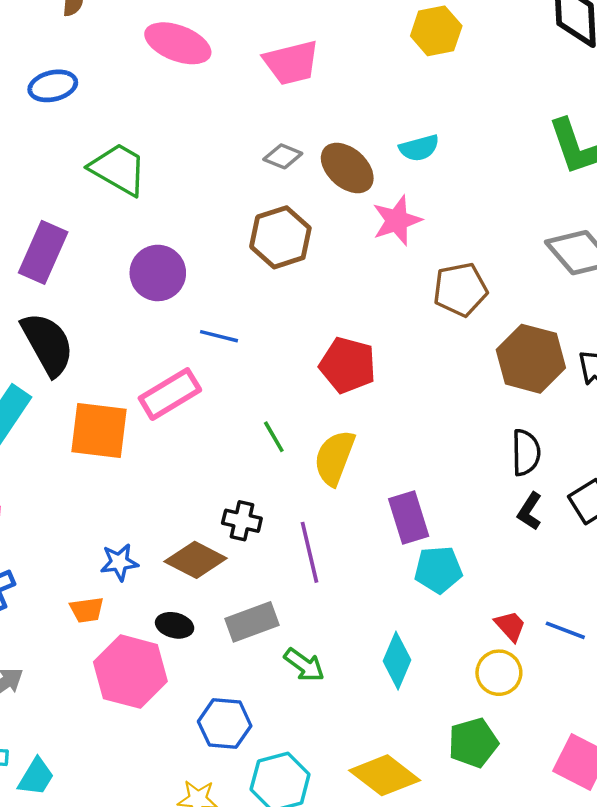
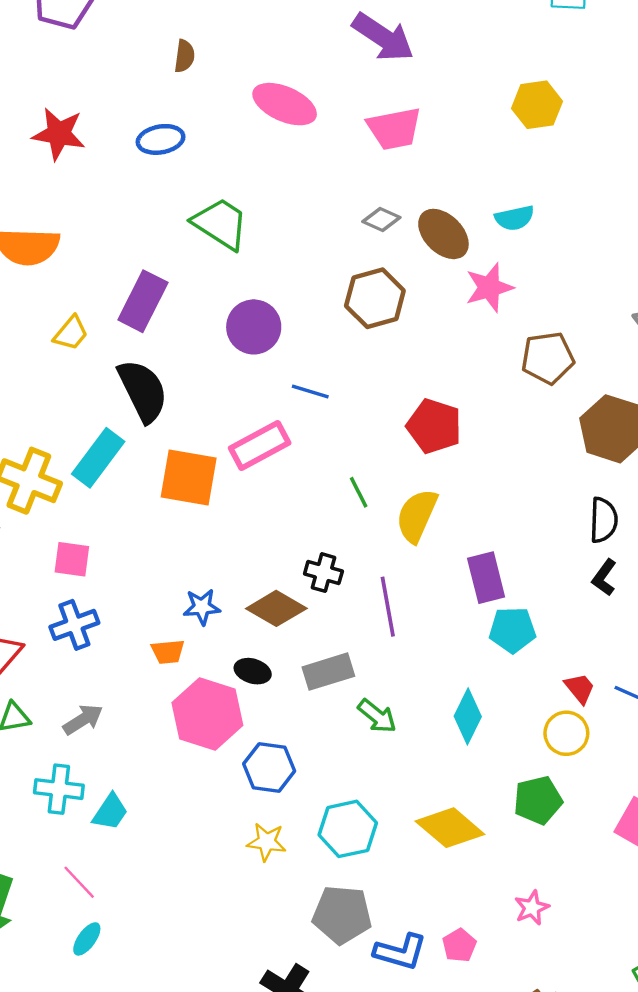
blue hexagon: (225, 724) -> (269, 767), moved

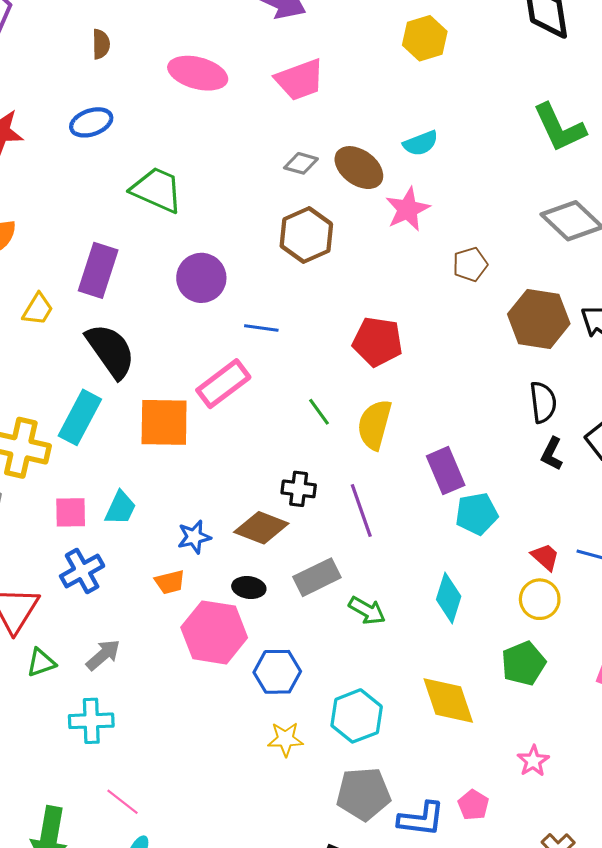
brown pentagon: (548, 358) -> (470, 264), size x0.7
cyan trapezoid: (110, 812) -> (120, 508), moved
yellow diamond: (450, 828) -> (448, 700), turned 40

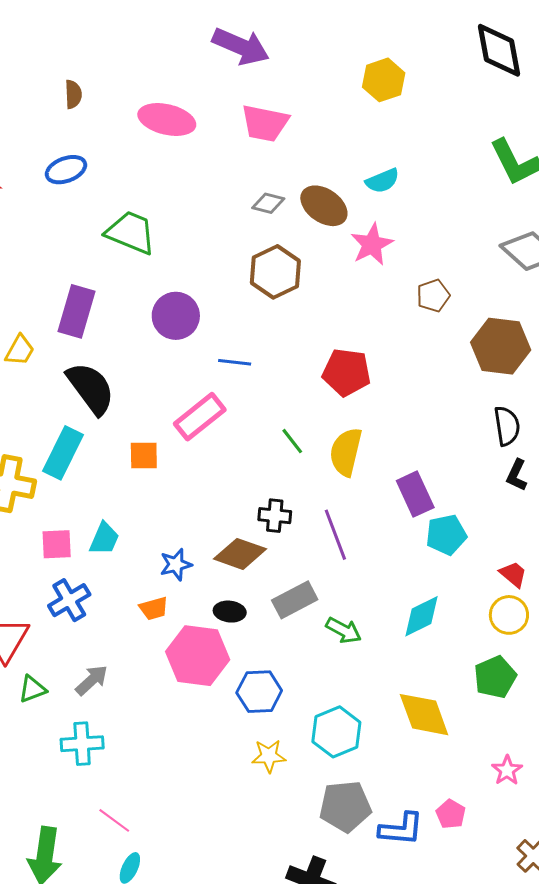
pink trapezoid: (300, 80) -> (265, 123), turned 33
orange square: (164, 422) -> (144, 455), size x0.6
cyan diamond: (449, 598) -> (422, 616), turned 48

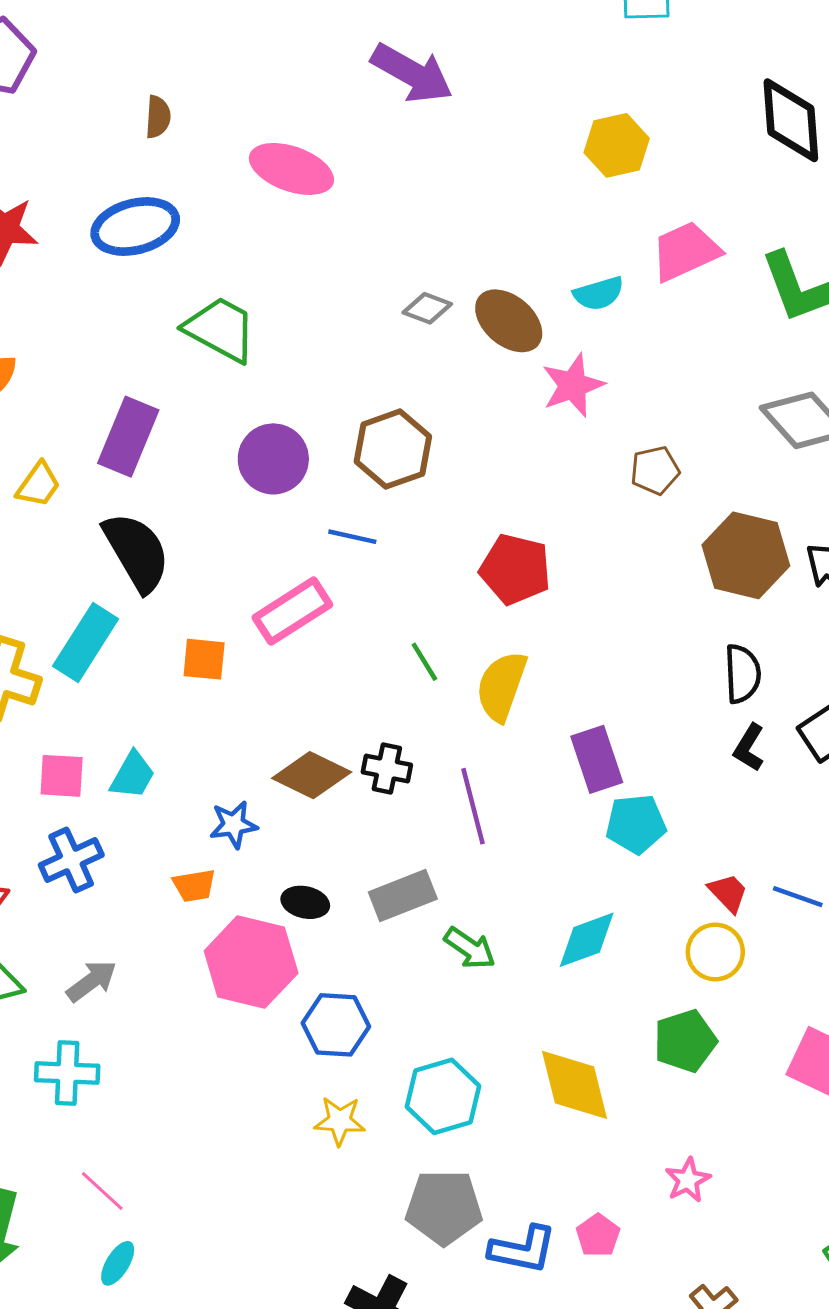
pink trapezoid: (265, 123) -> (686, 251), moved, turned 138
blue ellipse: (66, 170) -> (135, 227), size x1.4
brown hexagon: (275, 272) -> (393, 449), moved
brown diamond: (240, 554) -> (312, 775), moved

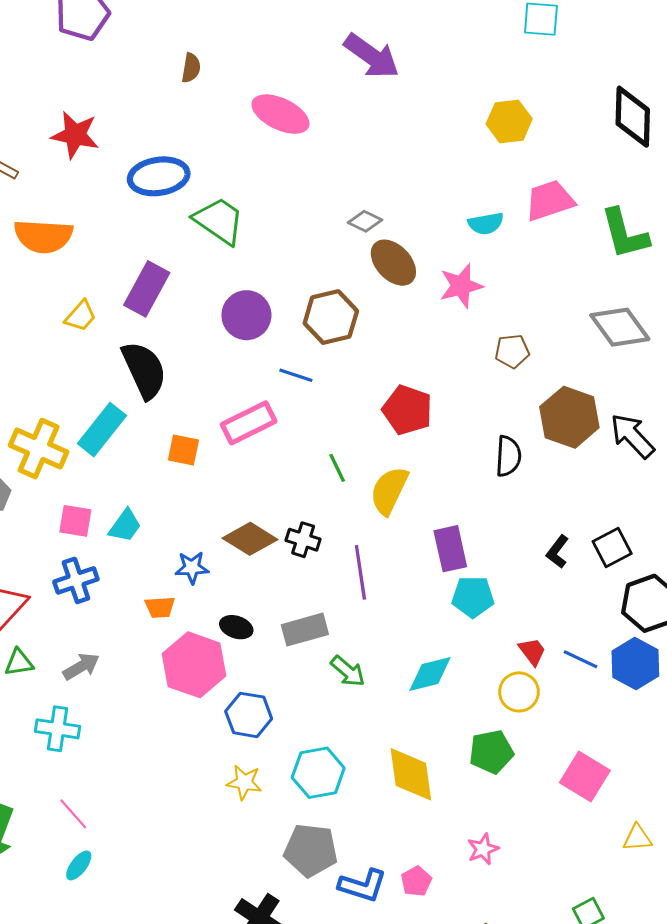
blue ellipse: (135, 227) -> (159, 176), moved
brown ellipse: (509, 321) -> (393, 263), moved
black semicircle: (742, 674) -> (508, 456), moved

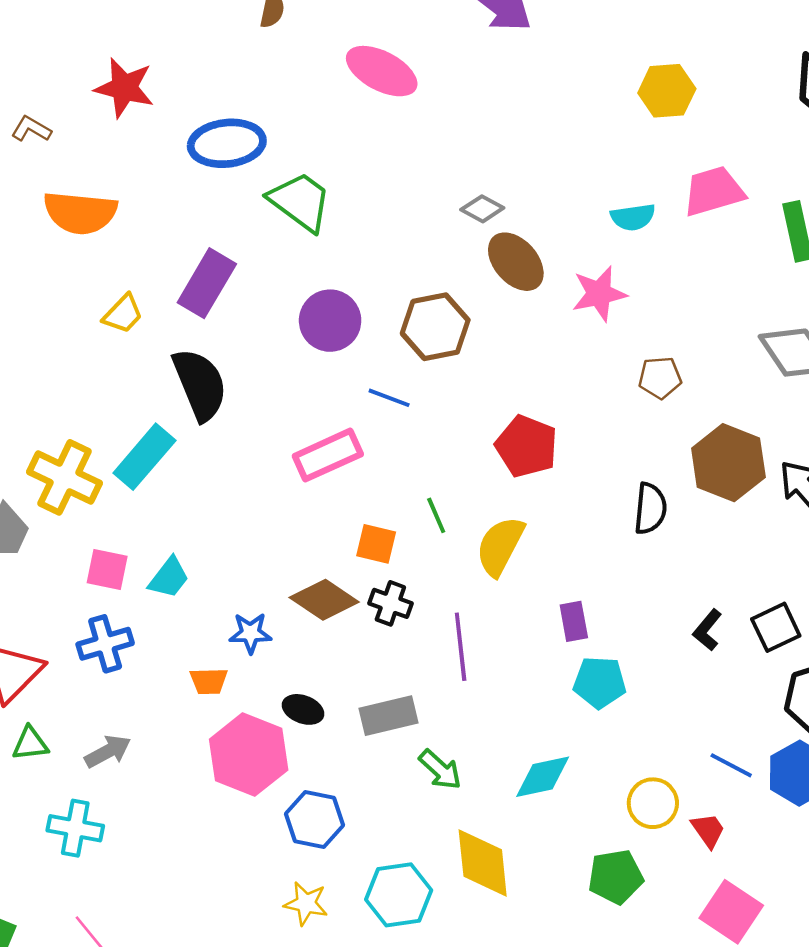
orange square: (183, 450) -> (376, 544), moved
purple rectangle: (450, 549) -> (574, 621), size x0.7
red trapezoid: (532, 651) -> (708, 830), moved
yellow diamond: (411, 774) -> (483, 863), moved

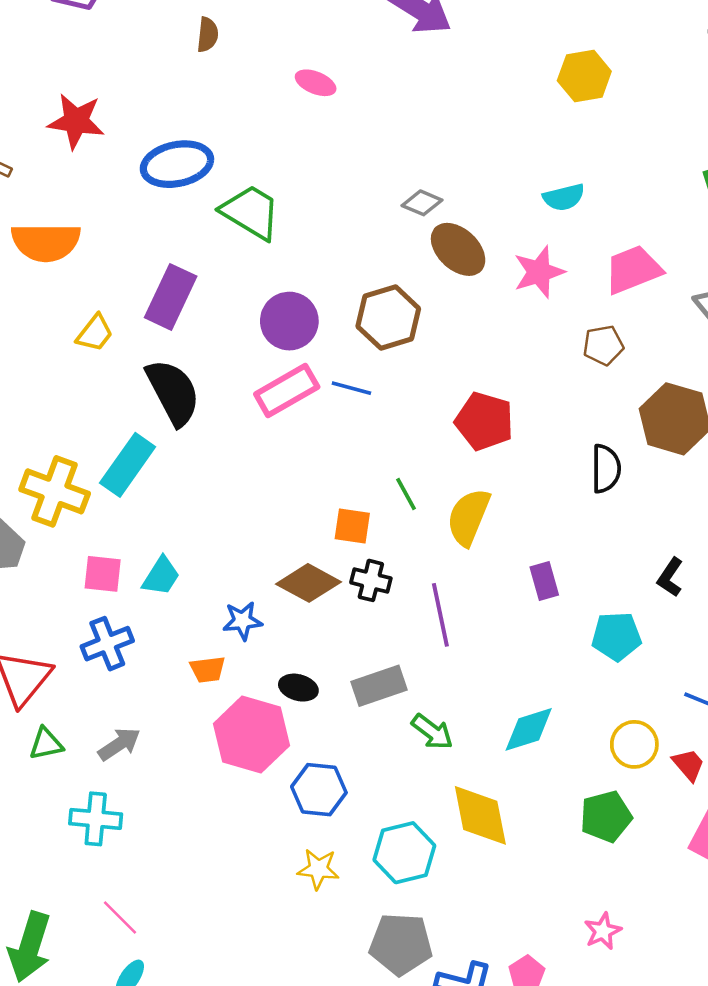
pink ellipse: (382, 71) -> (316, 83), size x0.6
pink trapezoid: (714, 191) -> (633, 270), moved
pink rectangle: (328, 455) -> (287, 390), moved
cyan pentagon: (600, 682) -> (617, 636), moved

